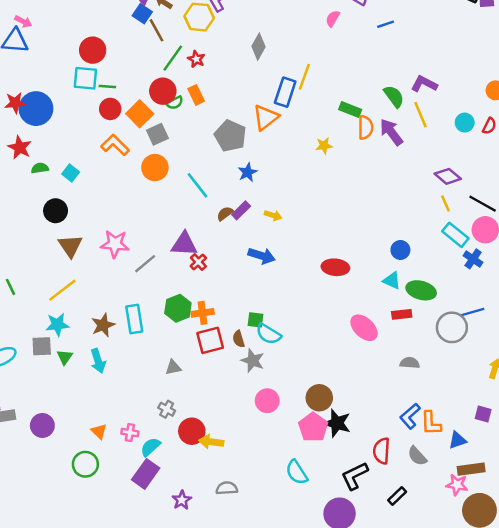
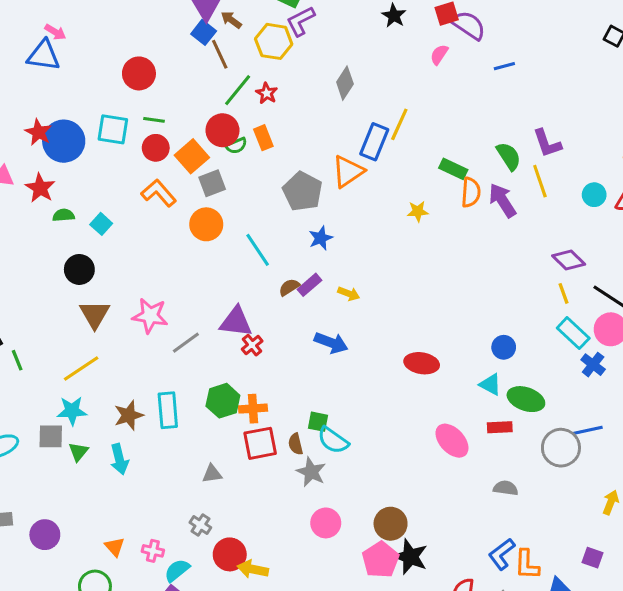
cyan square: (85, 78) -> (113, 129), moved
purple L-shape: (424, 84) -> (547, 143), turned -140
red star: (15, 103) -> (38, 132), turned 30

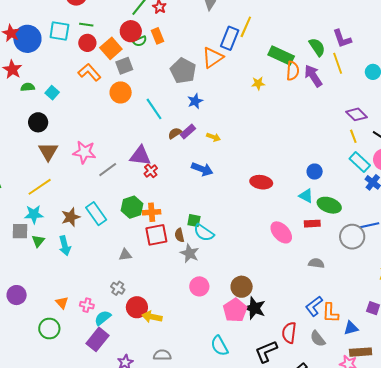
green rectangle: (453, 169) -> (281, 56), size x1.4
cyan rectangle: (168, 410) -> (96, 214), turned -30

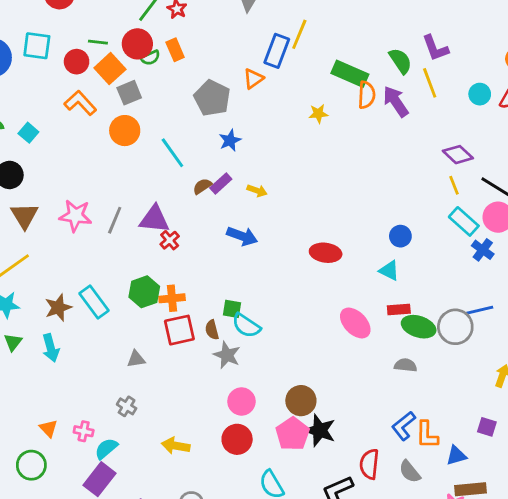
green line: (86, 25) -> (98, 42), moved
orange triangle: (213, 58) -> (253, 79), size x0.7
gray line: (108, 170) -> (115, 220), moved, turned -30
green ellipse: (329, 205) -> (419, 327), moved
red circle: (137, 307) -> (237, 439), moved

